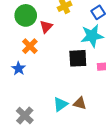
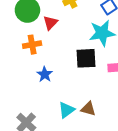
orange cross: (30, 46) -> (32, 45), turned 35
blue star: (19, 69) -> (45, 74), moved

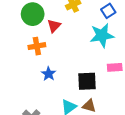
black square: (86, 58) -> (87, 81), moved

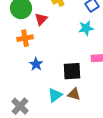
cyan star: (102, 35) -> (86, 28), size x0.7

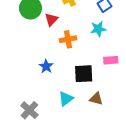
orange cross: (25, 38) -> (68, 39), moved
brown triangle: (74, 94) -> (96, 99), moved

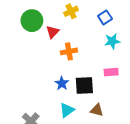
cyan star: (98, 29) -> (112, 41), moved
blue star: (46, 66) -> (62, 83), moved

